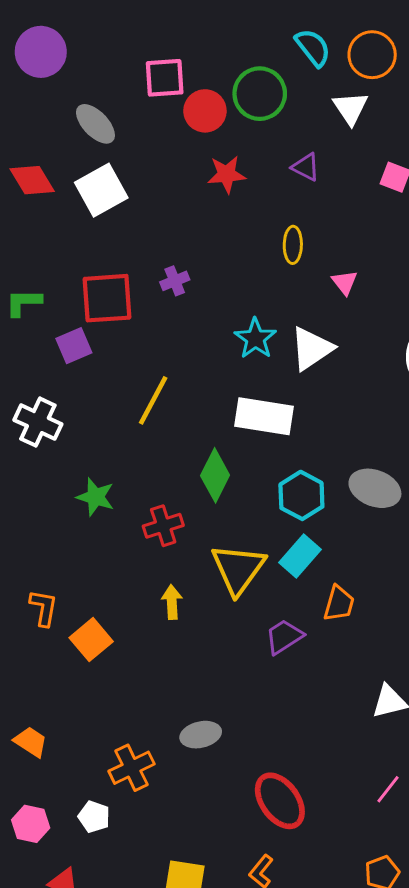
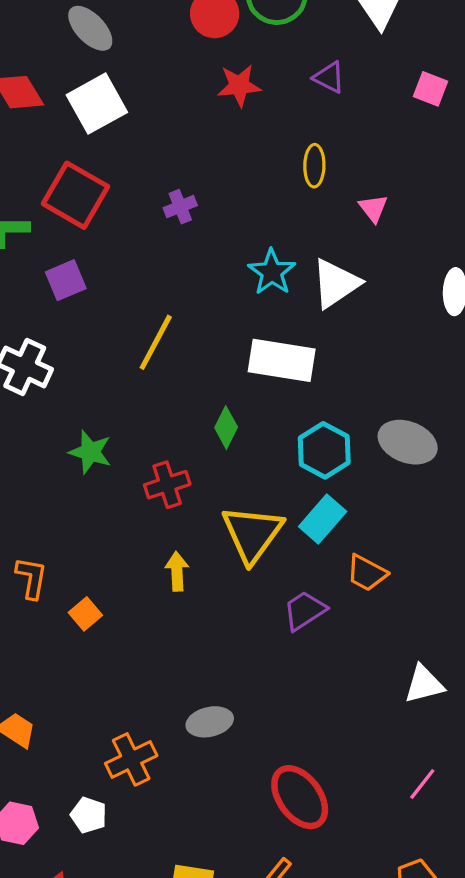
red square: (107, 298) -> (76, 195), moved, turned 34
green diamond: (215, 475) -> (226, 427), size x0.7
orange trapezoid: (339, 604) -> (367, 573), turned 102
orange square: (91, 640) -> (85, 614), size x0.7

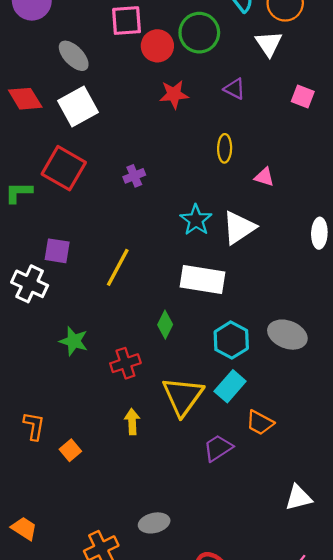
pink triangle: (373, 208) -> (264, 177), turned -35
purple square: (66, 280) -> (57, 251), moved, turned 32

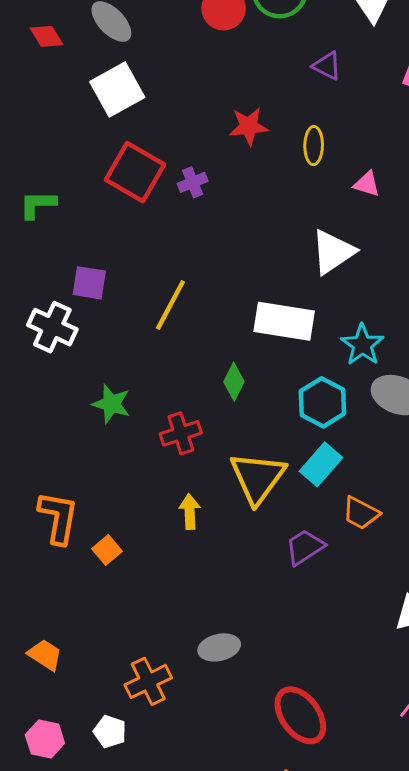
red star: (174, 94) -> (249, 126), moved
red diamond: (25, 99) -> (46, 36), moved, size x0.7
red square: (64, 168) -> (135, 172), moved
cyan star: (196, 220) -> (362, 345), moved
orange L-shape: (34, 426) -> (58, 518), size x1.4

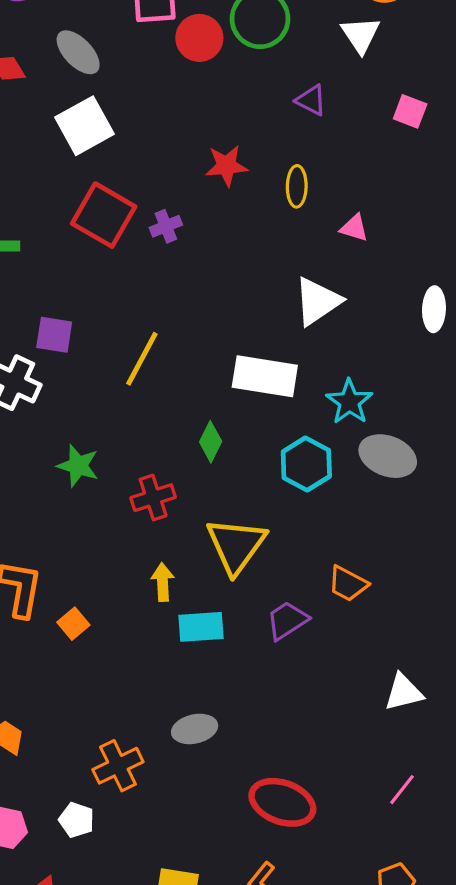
cyan rectangle: (321, 464) -> (201, 627), moved, turned 45
red ellipse: (300, 715) -> (282, 802), turned -34

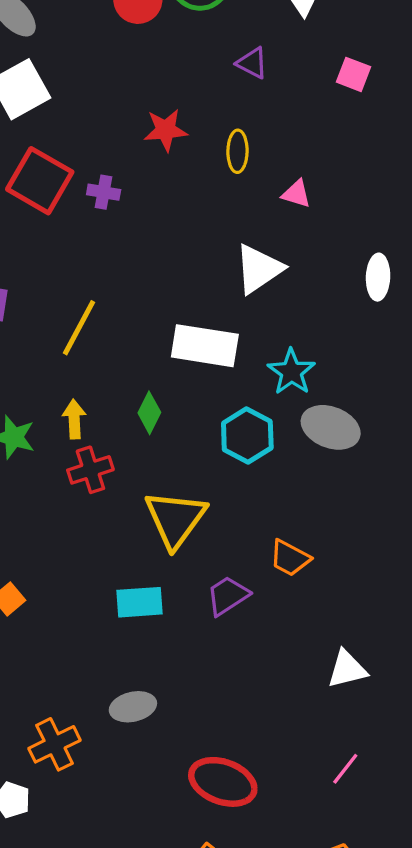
purple cross: (166, 226) -> (104, 192), turned 32
yellow arrow: (163, 582) -> (74, 419), moved

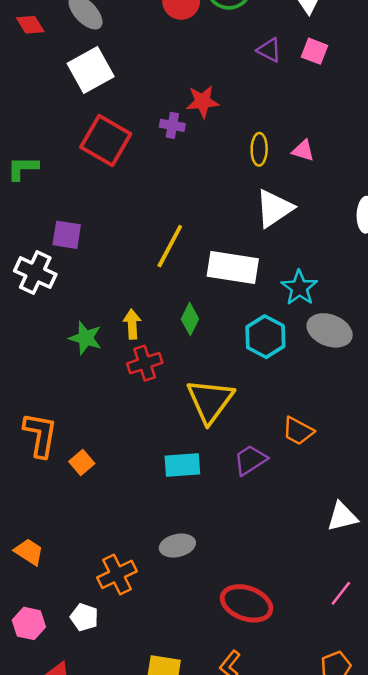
pink square: (353, 74) -> (314, 51), moved
yellow ellipse: (237, 151) -> (259, 149), moved
purple cross: (104, 192) -> (172, 125), moved
yellow line: (79, 328) -> (170, 246), moved

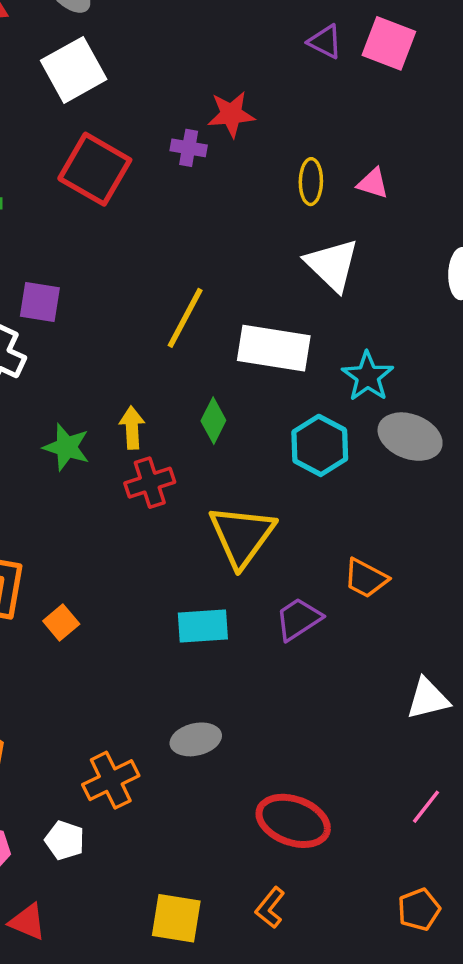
pink square: (314, 51) -> (389, 43), size x1.4
white triangle: (274, 208) -> (332, 265), turned -42

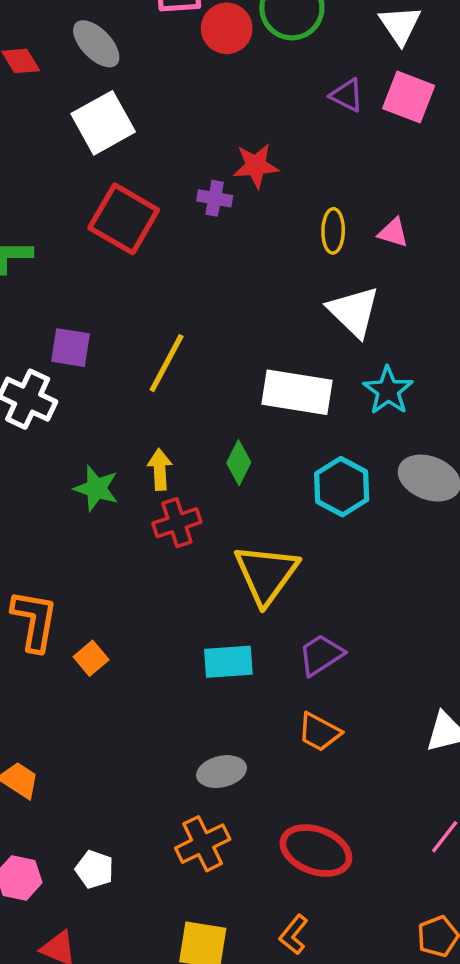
yellow line: (185, 318) -> (167, 363), moved
cyan star: (368, 376) -> (388, 391), moved
orange trapezoid: (366, 578) -> (319, 732), moved
orange cross: (111, 780) -> (203, 844), moved

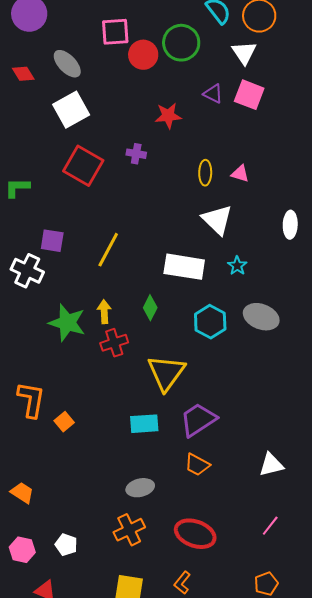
red star: (256, 166) -> (168, 116), moved
cyan star: (388, 391) -> (237, 266), size x0.7
green star: (96, 488) -> (67, 323), size x1.4
purple trapezoid: (321, 655) -> (198, 420), size x1.4

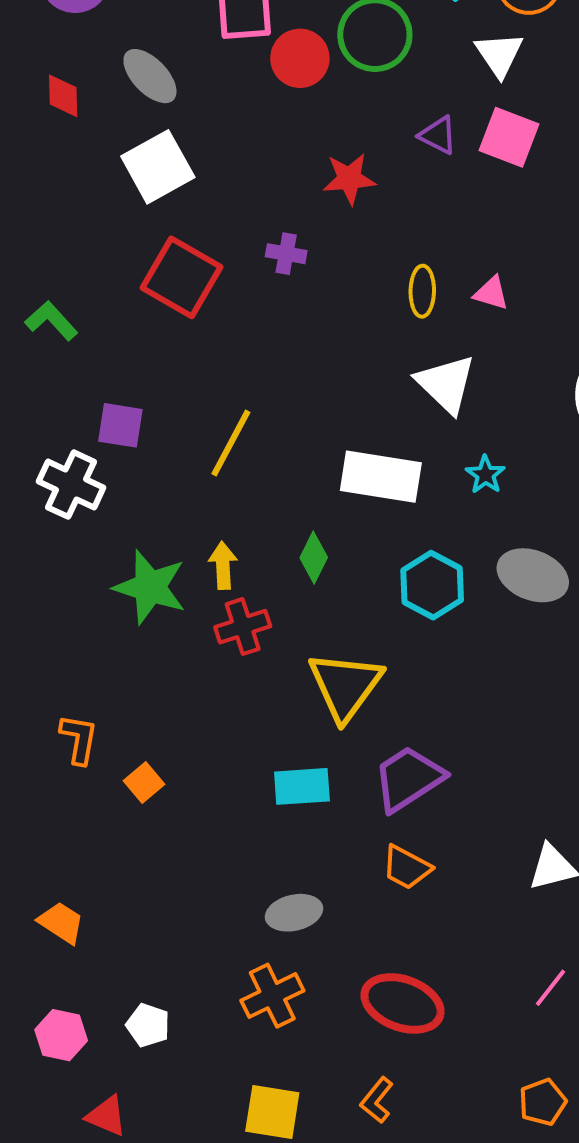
red diamond: (23, 74) -> (63, 96), turned 30
green L-shape: (17, 188) -> (51, 321), turned 48
orange L-shape: (31, 400) -> (79, 739), size x0.7

